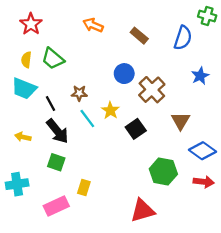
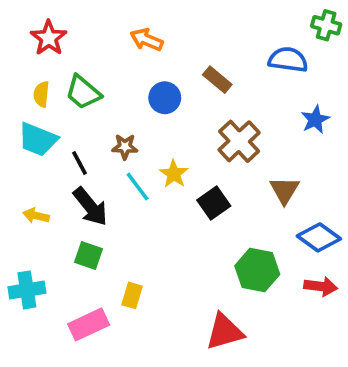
brown rectangle: (139, 36) -> (217, 80), moved
blue semicircle: (183, 38) -> (288, 60), turned -100
blue circle: (124, 74) -> (165, 98), moved

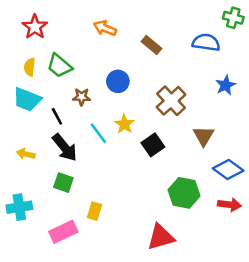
brown rectangle: (217, 80) -> (152, 45), moved
blue circle: (165, 98) -> (118, 81), moved
brown star: (125, 147) -> (82, 97), moved

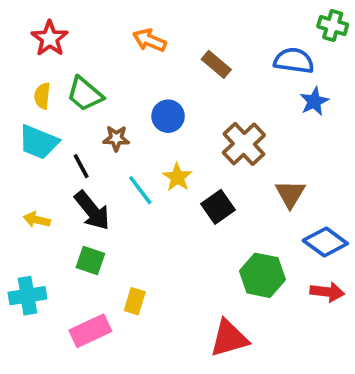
blue star: (226, 85) -> (314, 101), moved

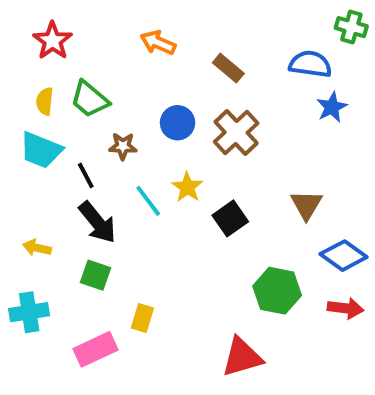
brown cross: (244, 144) -> (236, 133), moved
yellow arrow: (37, 220) -> (37, 248), moved

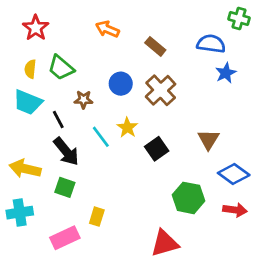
yellow arrow: (37, 248) -> (25, 169), size x1.6

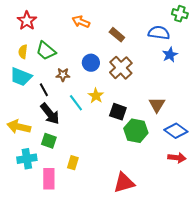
black square: (157, 149) -> (118, 112), turned -36
green hexagon: (188, 198) -> (136, 131), moved
cyan cross: (20, 213) -> (27, 159), moved
pink rectangle: (65, 238) -> (49, 179), turned -65

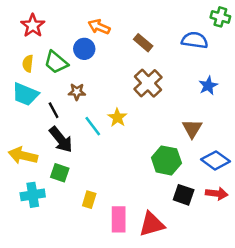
blue star: (170, 55) -> (208, 86), moved
blue circle: (91, 63) -> (84, 49), moved
black square: (118, 112) -> (184, 195), moved
pink rectangle: (49, 179) -> (119, 219), moved

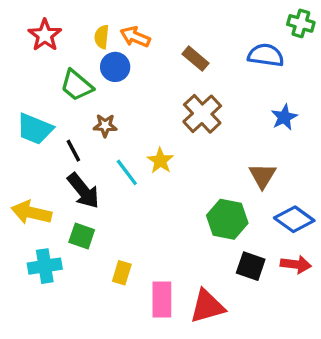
yellow semicircle: (28, 64) -> (102, 37), moved

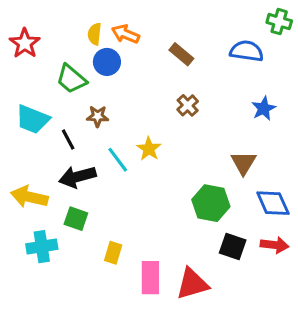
red star: (45, 35) -> (25, 43), moved
brown cross: (202, 114) -> (188, 105), size x0.6
black arrow: (83, 191) -> (77, 177), turned 114
blue diamond: (294, 219) -> (273, 203), turned 30

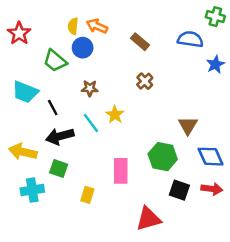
blue star: (264, 108) -> (215, 64), moved
brown star: (98, 116) -> (90, 88), moved
pink rectangle: (150, 278) -> (121, 171), moved

